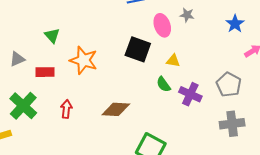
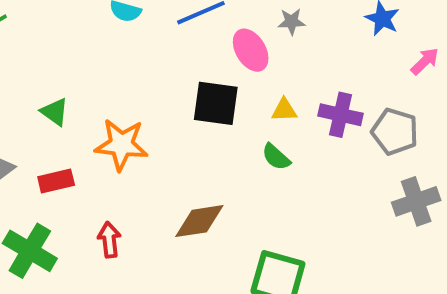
purple cross: (190, 94) -> (340, 115), moved

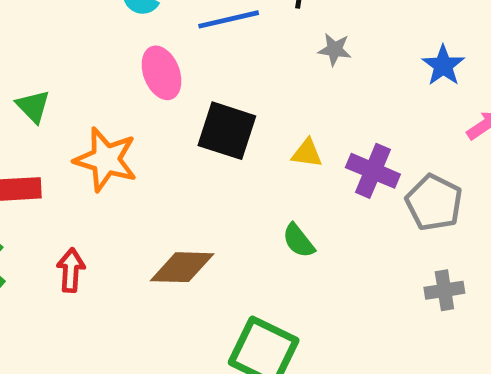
pink ellipse: (251, 50) -> (162, 73), moved
green semicircle: (276, 157) -> (298, 241), moved
gray cross: (416, 201) -> (444, 290), size x0.7

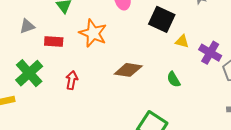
black square: (227, 131) -> (162, 19), moved
brown diamond: (182, 267) -> (128, 70), moved

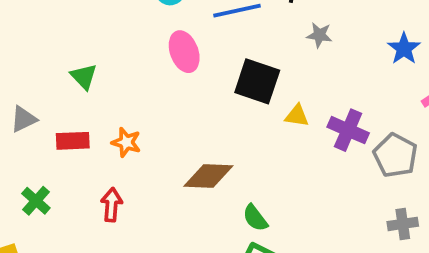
orange star: (93, 33) -> (126, 142), moved, size x0.6
green cross: (29, 73) -> (36, 201), size x0.6
green semicircle: (174, 79) -> (255, 218), moved

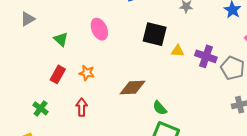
pink ellipse: (184, 52) -> (99, 29), moved
gray triangle: (23, 119) -> (28, 19), moved
red rectangle: (73, 141) -> (58, 74), turned -54

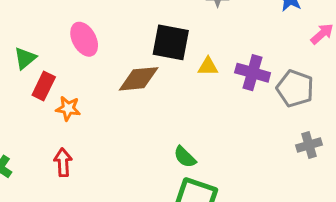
green triangle: (61, 39) -> (25, 58), turned 42
red rectangle: (58, 74) -> (44, 86), moved
brown diamond: (133, 87) -> (139, 79), moved

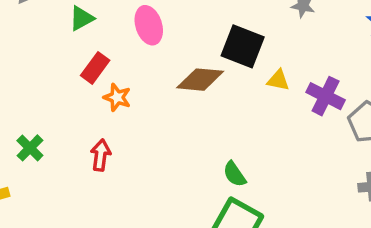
green triangle: (25, 58) -> (82, 18), moved

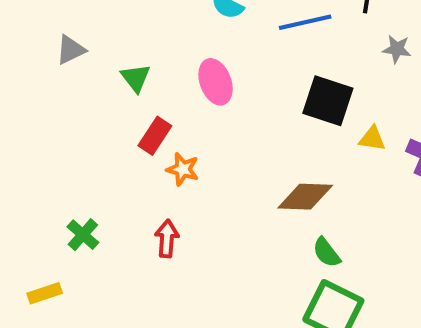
green triangle: (82, 18) -> (136, 78), turned -36
brown diamond: (200, 80) -> (305, 197), moved

